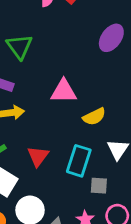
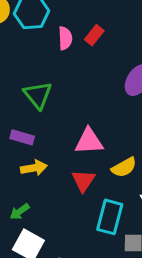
red triangle: (38, 156) -> (83, 181), moved

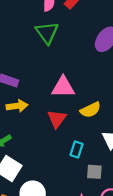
green triangle: (38, 95) -> (47, 33), moved
cyan rectangle: (110, 217) -> (77, 149), size x0.6

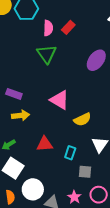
pink triangle: (63, 87) -> (60, 100), turned 30
red triangle: (57, 119) -> (45, 144), moved, turned 48

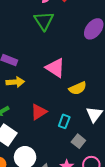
red triangle: (45, 144) -> (39, 112), turned -30
gray square: (85, 172) -> (78, 141), turned 32

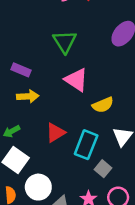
green triangle: (44, 21) -> (65, 42), moved
cyan rectangle: (64, 121) -> (86, 145), size x1.6

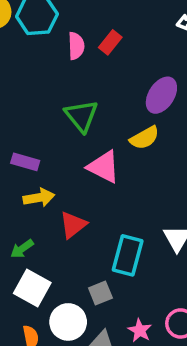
yellow semicircle: (103, 105) -> (144, 138), moved
red triangle: (56, 133) -> (73, 225), moved
gray square: (103, 169) -> (100, 293), moved, turned 35

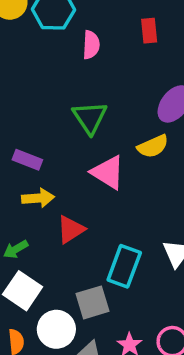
red rectangle: (110, 42) -> (149, 31), moved, turned -50
gray square: (100, 293) -> (93, 302), size x1.4

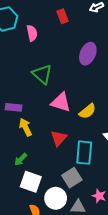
yellow semicircle: (153, 146) -> (87, 111), moved
yellow arrow: (38, 198) -> (25, 127), turned -96
red triangle: (71, 229) -> (59, 138), moved

